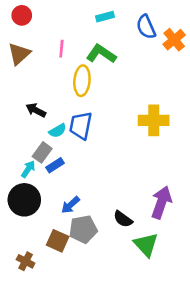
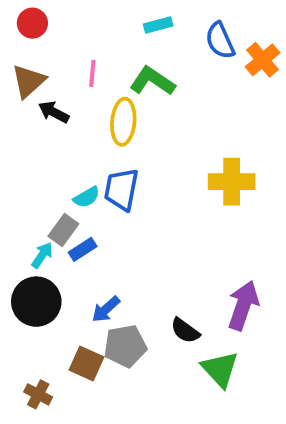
black arrow: (36, 110) -> (54, 112), moved

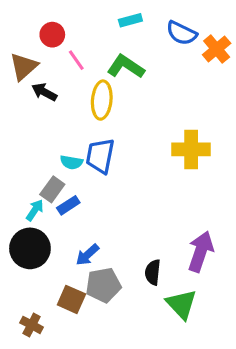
red circle: (32, 23) -> (52, 35), moved
blue semicircle: (220, 40) -> (181, 33), turned -40
pink line: (92, 73) -> (76, 60), turned -40
cyan semicircle: (87, 197) -> (71, 162), turned 40
black semicircle: (185, 331) -> (153, 272), turned 60

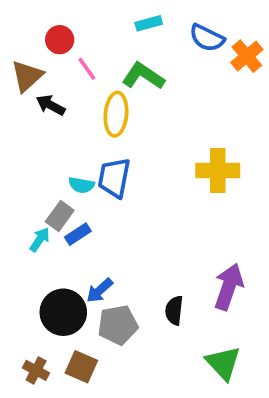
black circle: (30, 248) -> (63, 312), moved
brown square: (71, 299) -> (81, 367), moved
green triangle: (181, 304) -> (223, 363), moved

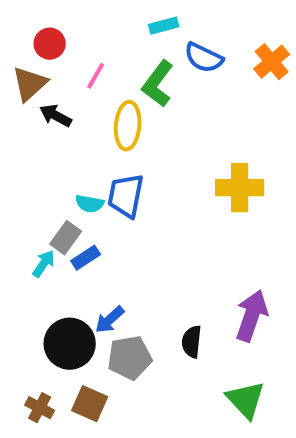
blue semicircle: (207, 38) -> (204, 58), moved
red circle: (60, 40) -> (50, 44), moved
pink line: (87, 69) -> (96, 76), turned 65
green L-shape: (143, 76) -> (158, 84), turned -87

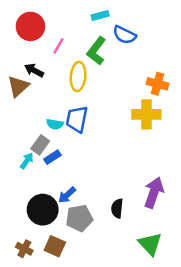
red circle: (50, 44) -> (30, 26), size x1.5
orange cross: (272, 62) -> (157, 84), moved, turned -35
brown triangle: (30, 84) -> (18, 86), moved

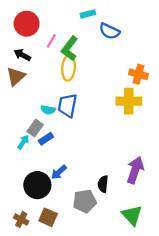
green L-shape: (96, 51) -> (70, 48), moved
black arrow: (34, 70) -> (22, 55), moved
gray pentagon: (79, 218) -> (85, 201), moved

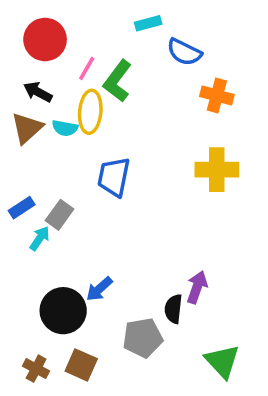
yellow ellipse: (69, 68) -> (90, 112), moved
orange cross: (138, 74) -> (217, 96), moved
cyan semicircle: (48, 110) -> (65, 128), moved
blue rectangle: (46, 139) -> (22, 208), moved
purple arrow: (135, 170) -> (197, 287), moved, size x0.7

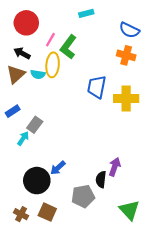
blue semicircle: (184, 52) -> (129, 30), moved
blue trapezoid: (114, 177) -> (97, 87), moved
blue rectangle: (22, 208) -> (13, 111), moved

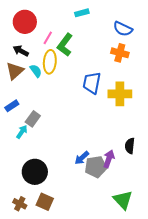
cyan semicircle: (38, 74) -> (36, 71), turned -136
blue arrow: (58, 168) -> (82, 158), moved
black semicircle: (101, 179) -> (130, 146), moved
gray pentagon: (83, 196) -> (96, 167), moved

